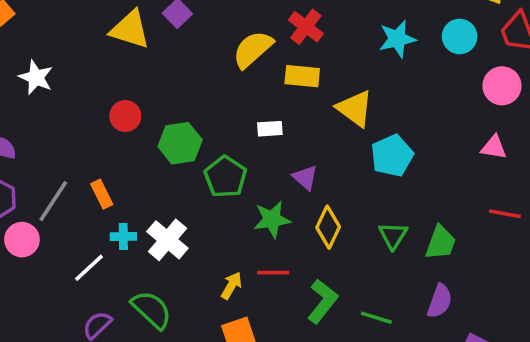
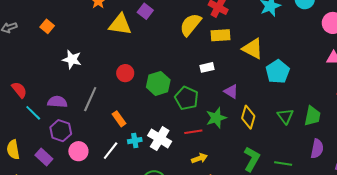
gray line: (53, 201) -> (90, 99), moved
white line: (89, 268) -> (111, 151), moved
red line: (273, 273) -> (193, 132), moved
yellow arrow: (231, 286) -> (199, 158), turned 49

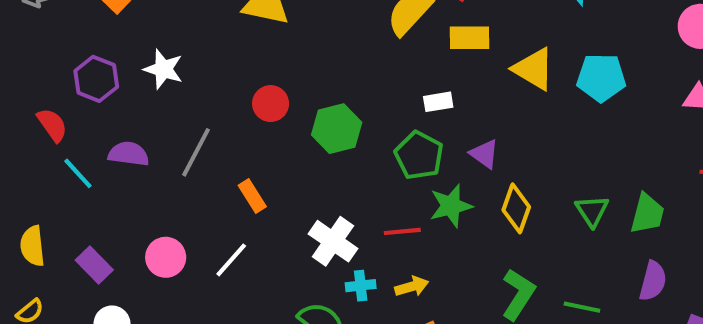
cyan pentagon: (278, 72) -> (601, 78), moved, turned 30
green pentagon: (186, 98) -> (419, 155), moved
purple hexagon: (61, 131) -> (96, 79), moved
cyan cross: (135, 141) -> (361, 286), moved

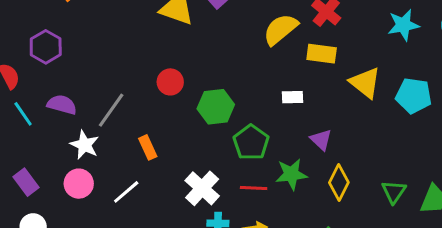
white star: (163, 69) -> (85, 145), moved
green pentagon: (419, 155) -> (251, 142), moved

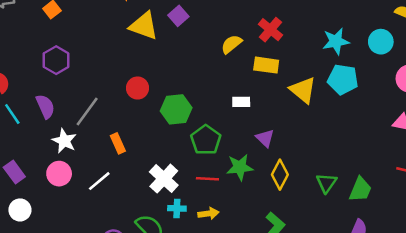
yellow semicircle: (280, 29) -> (231, 44), size x0.7
purple hexagon: (46, 47) -> (56, 60), moved
cyan pentagon: (414, 96) -> (343, 79), moved
purple semicircle: (62, 105) -> (45, 106), turned 50

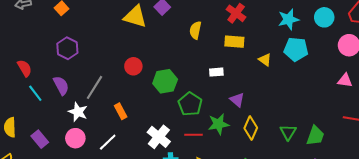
yellow semicircle: (231, 44) -> (195, 30), moved, turned -36
yellow triangle: (303, 90) -> (265, 60), size x0.6

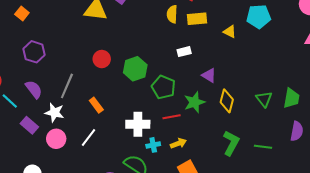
yellow semicircle: (195, 30) -> (172, 14), moved
white cross: (159, 137) -> (138, 124), turned -30
purple rectangle: (40, 139) -> (29, 125), moved

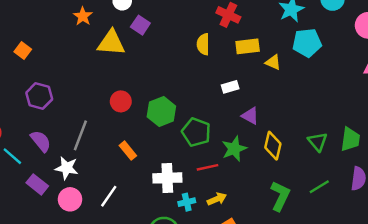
yellow rectangle: (197, 19) -> (248, 46), moved
white rectangle: (184, 52) -> (230, 87), moved
orange rectangle: (96, 105) -> (128, 151), moved
green line: (263, 147) -> (319, 187), moved, turned -36

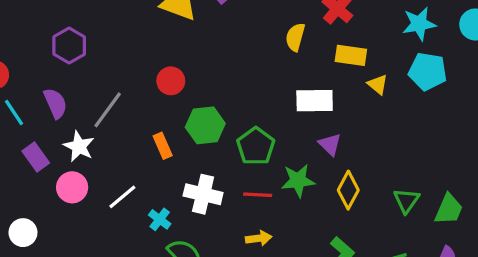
white rectangle: (230, 87) -> (315, 101), size x1.6
green hexagon: (161, 111) -> (205, 125), moved
cyan cross: (187, 202) -> (160, 219), moved, turned 35

